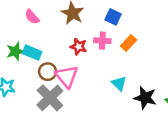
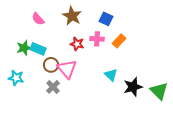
gray cross: (50, 98) -> (53, 87), size x0.6
black star: (145, 98) -> (133, 87), turned -30

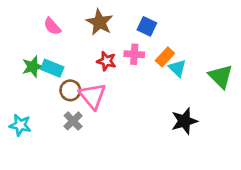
cyan triangle: (111, 75) -> (177, 68), moved
cyan star: (16, 78) -> (20, 125), moved
green triangle: (159, 91) -> (221, 76), moved

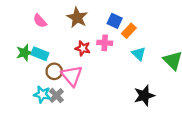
orange rectangle: (165, 57) -> (129, 31), moved
cyan star: (20, 125) -> (42, 94), moved

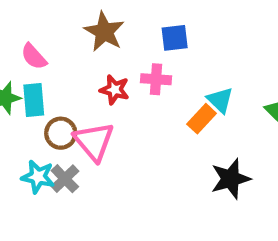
pink semicircle: (40, 21) -> (34, 57), moved
blue square: (115, 21) -> (175, 38), turned -32
orange rectangle: (129, 31) -> (202, 119), moved
cyan rectangle: (40, 54) -> (34, 100), turned 63

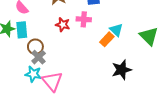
pink triangle: (94, 141) -> (52, 81), moved
cyan star: (38, 177) -> (33, 74), moved
gray cross: (65, 179) -> (39, 57), moved

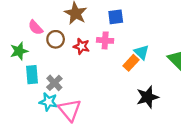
cyan rectangle: (22, 30) -> (32, 75), moved
brown circle: (35, 47) -> (56, 39), moved

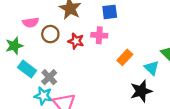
pink semicircle: (36, 27) -> (31, 22), turned -56
cyan triangle: (142, 52) -> (152, 68), moved
cyan rectangle: (32, 75) -> (27, 69), turned -48

